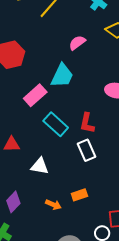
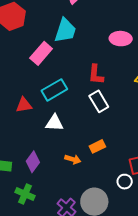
cyan rectangle: (56, 124) -> (54, 90), moved, turned -65

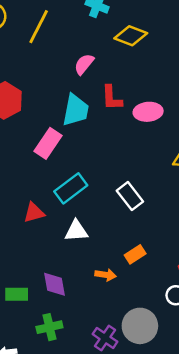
red L-shape: (96, 74) -> (112, 98), moved
purple diamond: (33, 162) -> (54, 284), turned -40
green cross: (25, 194) -> (49, 327), turned -30

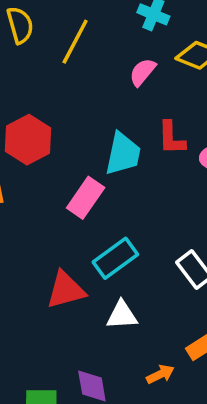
pink semicircle: (84, 64) -> (143, 72), moved
red triangle: (34, 213) -> (66, 290), size x1.4
orange arrow: (106, 275) -> (160, 374), turned -36

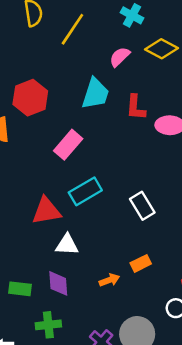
cyan trapezoid: (123, 154) -> (95, 94), moved
white triangle: (122, 315) -> (67, 245), moved

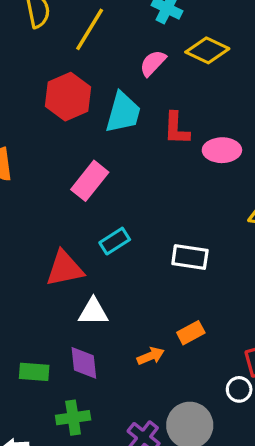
red hexagon: (30, 98) -> (68, 97), moved
cyan rectangle: (85, 191) -> (115, 241), size x0.7
white rectangle: (142, 206) -> (190, 257), turned -48

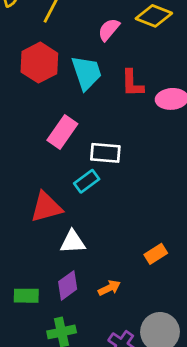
cyan trapezoid: (123, 113) -> (87, 73), turned -30
white rectangle: (190, 257) -> (105, 153), moved
orange arrow: (151, 356) -> (109, 288), moved
purple diamond: (84, 363) -> (68, 285), turned 64

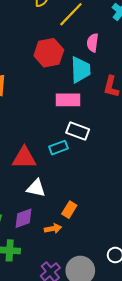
pink semicircle: (109, 30) -> (93, 43), moved, turned -48
pink rectangle: (62, 132) -> (68, 100), moved, turned 40
orange rectangle: (156, 254) -> (69, 210), moved, turned -42

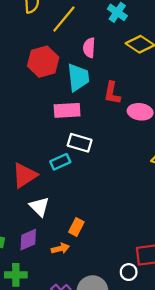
red triangle: (24, 158) -> (25, 175), turned -30
white triangle: (36, 188) -> (39, 207), turned 36

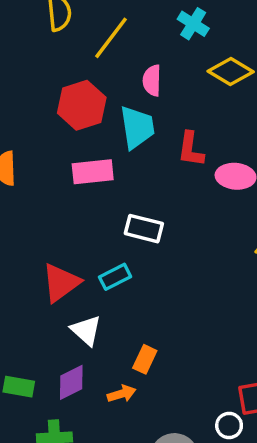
pink rectangle: (67, 110) -> (93, 172), moved
cyan rectangle: (60, 162) -> (115, 277), moved

